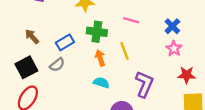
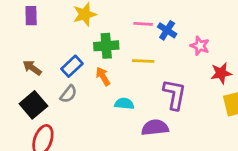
blue cross: (172, 26) -> (167, 30), moved
yellow line: (125, 51) -> (143, 61), turned -54
orange arrow: (100, 58) -> (103, 76), moved

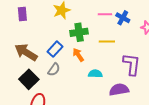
brown arrow: (32, 68) -> (26, 52), size x1.6

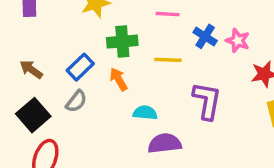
blue cross: (123, 18) -> (205, 36), moved
brown arrow: (26, 52) -> (31, 69), size x0.6
purple semicircle: (119, 90) -> (165, 143), moved

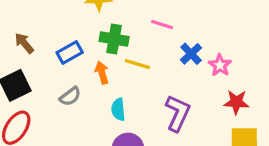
yellow line: (168, 60) -> (137, 64), moved
gray semicircle: (76, 101) -> (70, 96), moved
cyan semicircle: (145, 113) -> (118, 109), turned -115

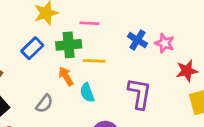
pink line: (162, 24) -> (89, 23), moved
blue rectangle: (70, 52) -> (32, 48), moved
cyan semicircle: (118, 109) -> (87, 93), moved

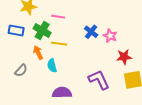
green cross: (69, 45) -> (42, 31), turned 30
blue rectangle: (32, 48) -> (16, 30), turned 49
purple L-shape: (140, 94) -> (99, 80), moved, turned -40

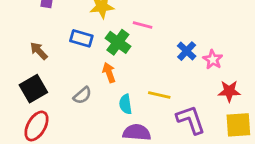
yellow line: (59, 44) -> (159, 95), moved
cyan semicircle: (52, 66) -> (126, 104), moved

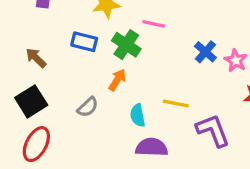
orange arrow: (109, 73) -> (117, 80), turned 54

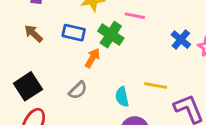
brown arrow: (36, 58) -> (33, 34), moved
orange arrow: (117, 80) -> (92, 58), moved

